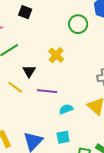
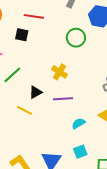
black triangle: (29, 71) -> (36, 92), turned 40
purple line: (47, 91) -> (63, 99), moved

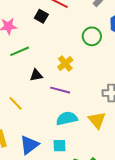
yellow line: (24, 110) -> (16, 103), moved
cyan semicircle: (78, 123) -> (67, 118), size x1.5

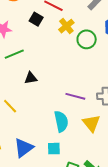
yellow cross: (65, 64) -> (66, 26), moved
purple line: (60, 90) -> (75, 96), moved
cyan semicircle: (67, 118) -> (61, 121), turned 90

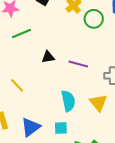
black triangle: (31, 78) -> (48, 57), moved
purple line: (75, 96) -> (78, 64), moved

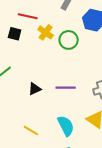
yellow line: (17, 85) -> (31, 131), moved

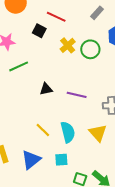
yellow cross: (46, 32) -> (68, 45), moved
yellow line: (31, 131) -> (43, 130), moved

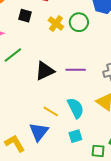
black triangle: (46, 89) -> (45, 71), size x1.5
blue triangle: (31, 160) -> (39, 132), moved

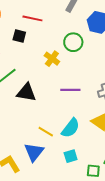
yellow cross: (56, 24) -> (52, 59), moved
black triangle: (45, 71) -> (26, 93), moved, turned 35
cyan semicircle: (76, 108) -> (71, 128), turned 65

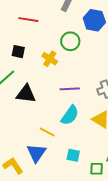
black square: (19, 36) -> (18, 52), moved
cyan semicircle: (71, 128) -> (70, 115), moved
cyan square: (71, 156) -> (73, 155), turned 32

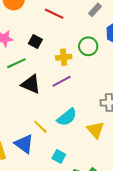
yellow cross: (50, 59) -> (64, 57), turned 35
purple line: (70, 89) -> (62, 81), moved, turned -42
blue triangle: (36, 153) -> (24, 144), turned -45

